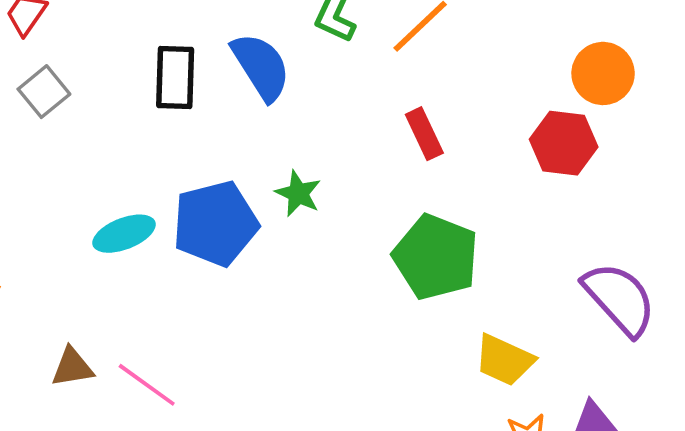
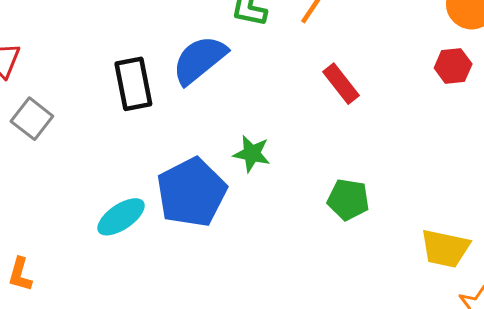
blue semicircle: (261, 67) -> (199, 60), turned -84
red hexagon: (564, 143) -> (453, 66), size x0.7
green pentagon: (436, 257) -> (348, 200), moved, size x0.6

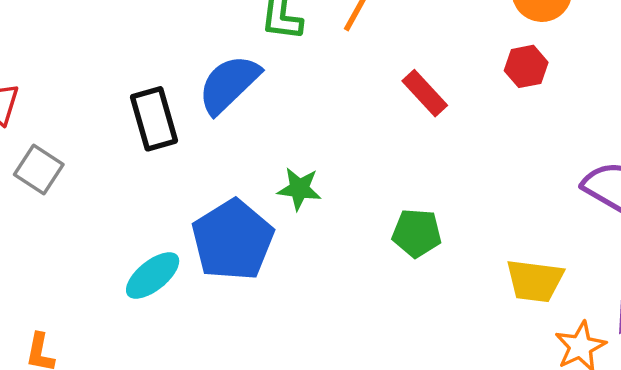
red rectangle: (341, 84) -> (425, 93), moved

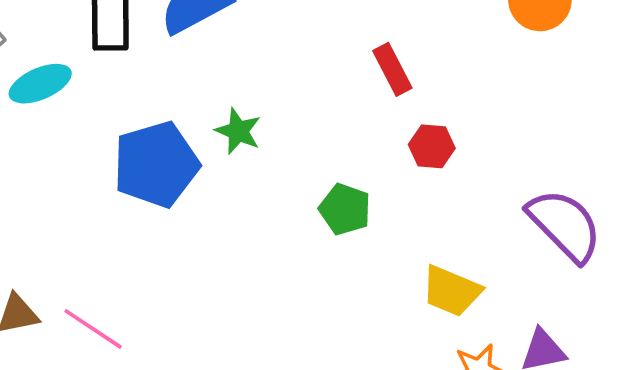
red hexagon: (526, 66) -> (432, 146), moved
cyan ellipse: (153, 276) -> (40, 84), moved

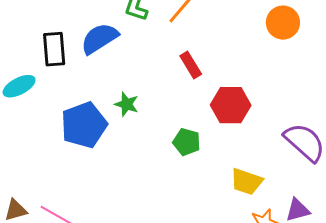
red rectangle: (392, 69) -> (191, 65), moved
red hexagon: (432, 146) -> (231, 105), size x1.6

